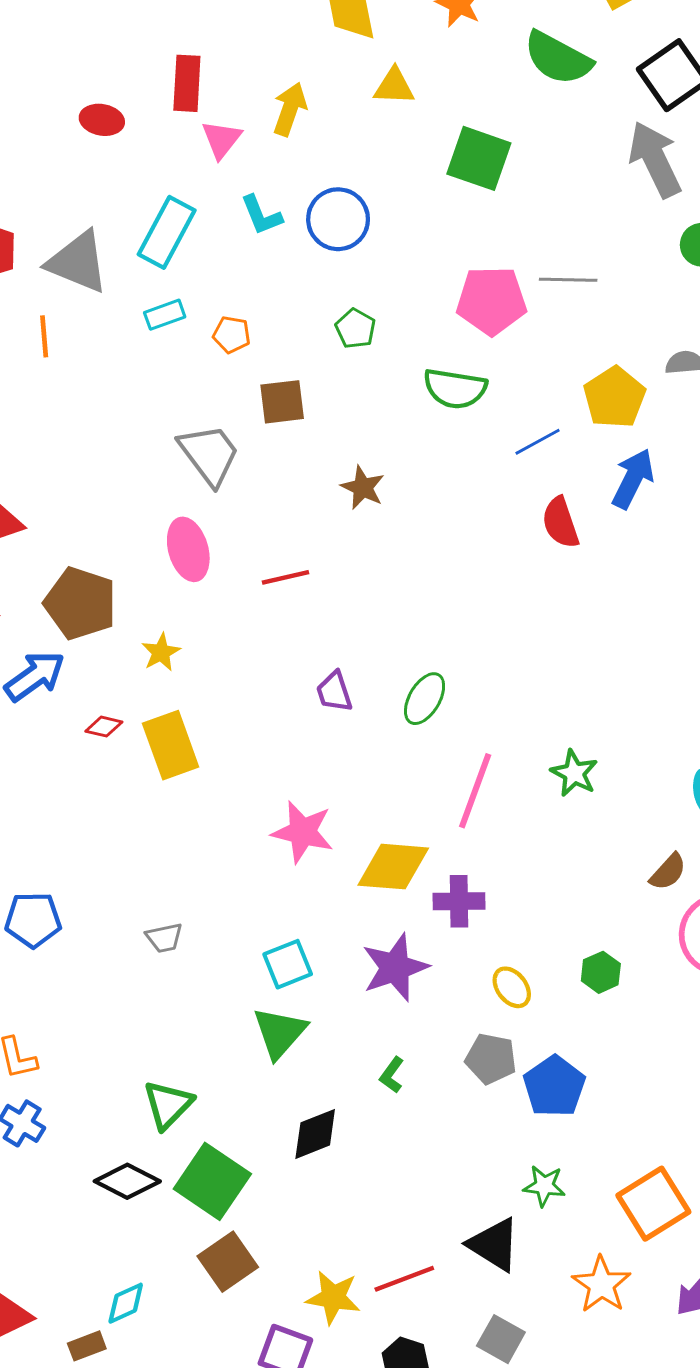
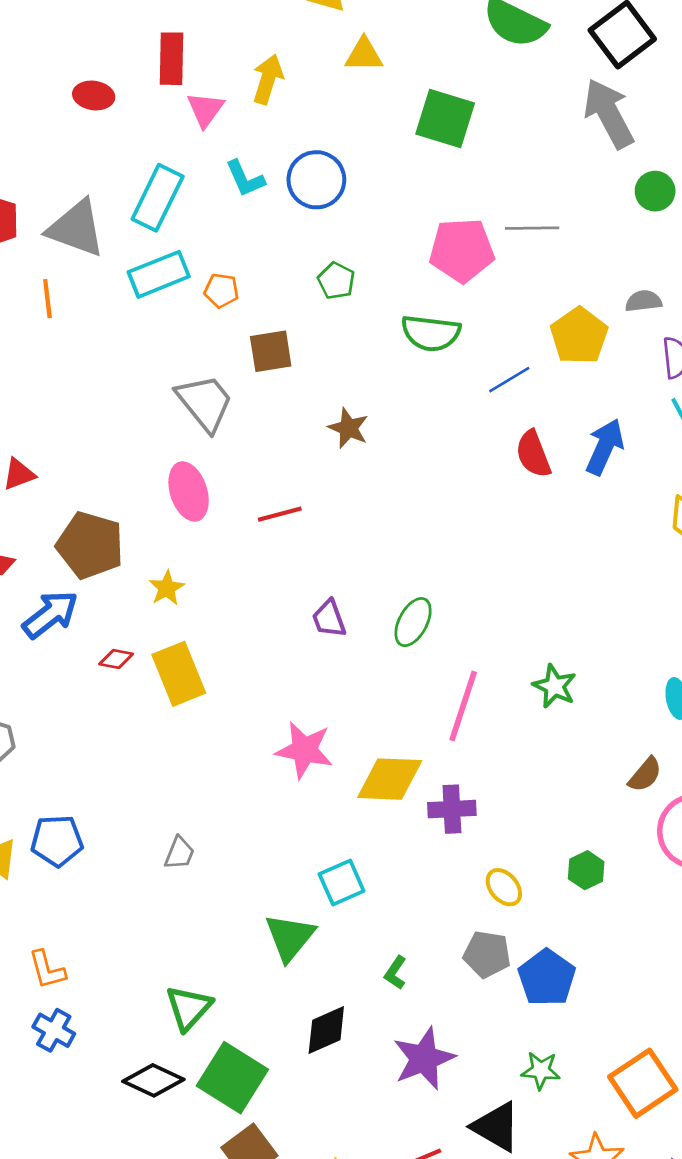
cyan rectangle: (165, 315) -> (159, 274), size x1.6
blue arrow: (633, 479) -> (605, 447), moved
gray trapezoid: (164, 938) -> (179, 853), turned -54
cyan square: (288, 964) -> (342, 882), moved
purple star: (395, 968) -> (424, 1059), moved

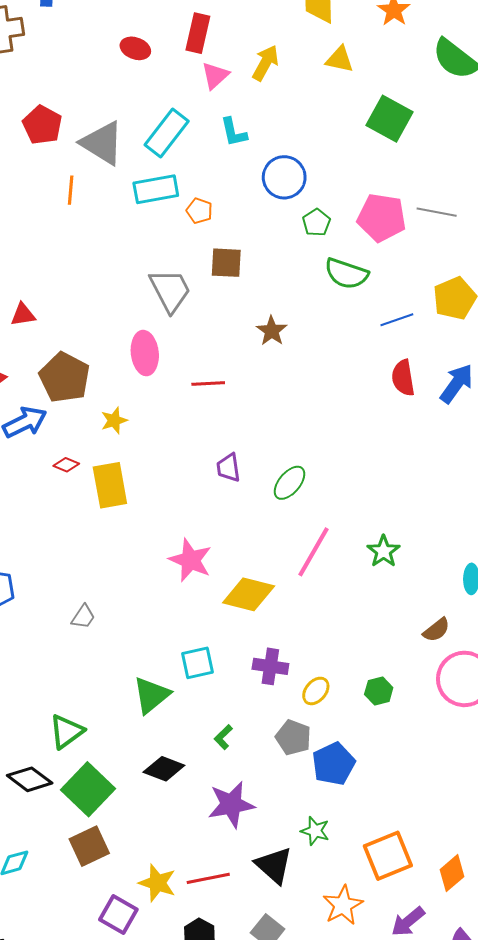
blue circle: (316, 180) -> (284, 177), moved
green pentagon: (336, 281) -> (316, 223), moved
purple cross: (452, 809) -> (270, 666), moved
yellow ellipse: (504, 887) -> (316, 691), turned 68
black diamond: (326, 1030) -> (164, 769), turned 33

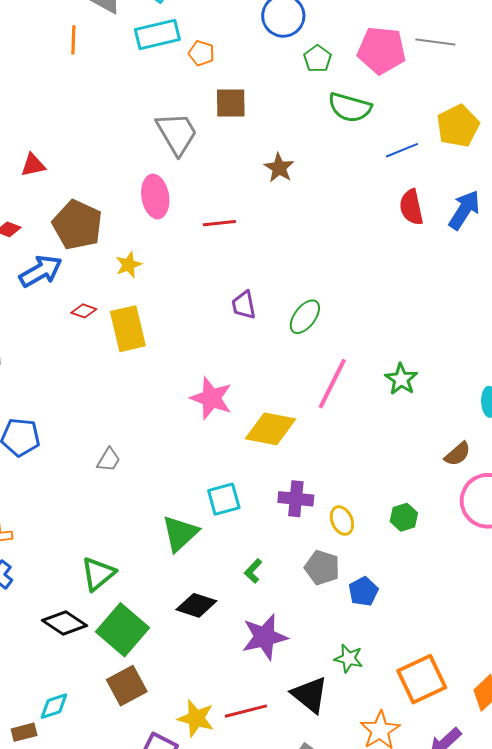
yellow ellipse: (316, 691) -> (342, 521), turned -60
blue pentagon: (334, 764) -> (363, 591), size x0.7

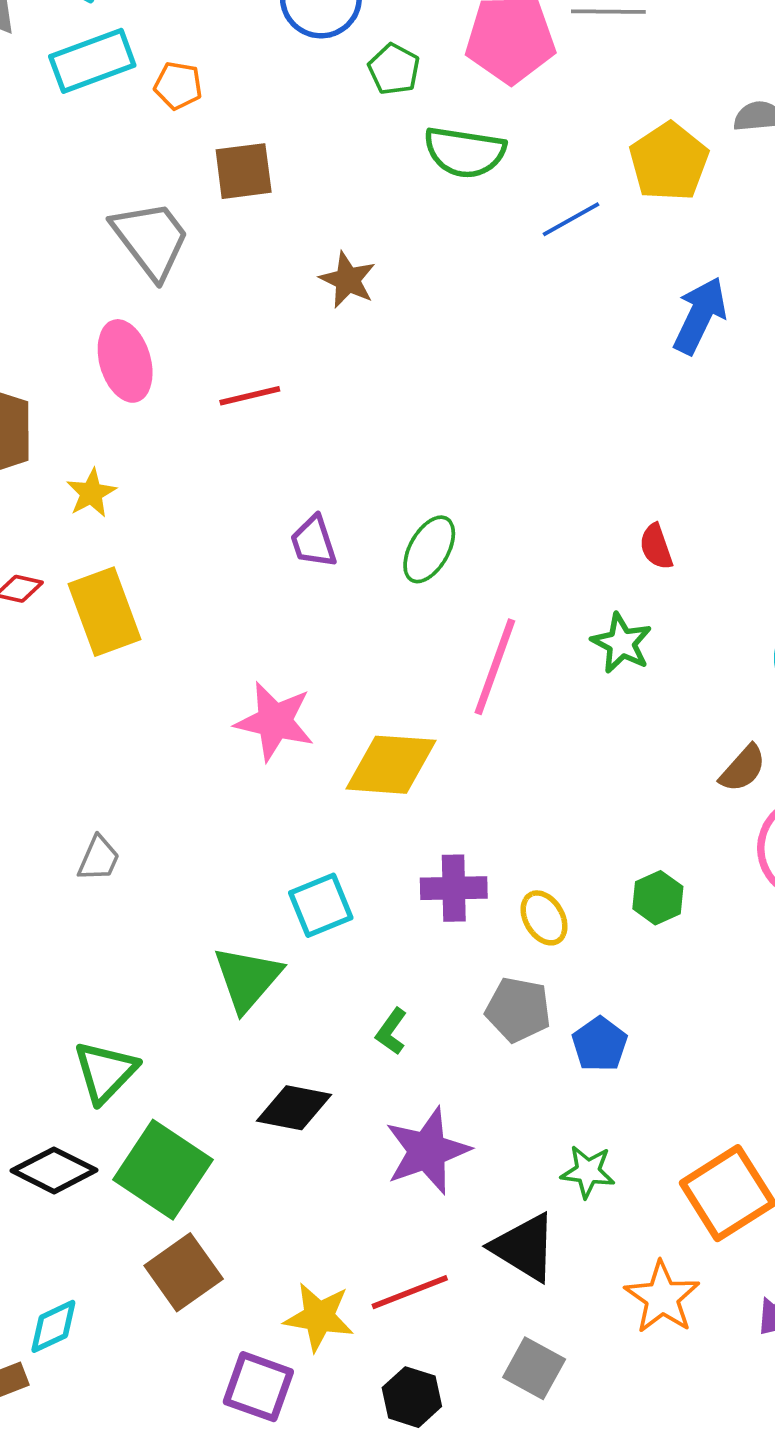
red semicircle: (411, 207) -> (656, 547), moved, size x0.7

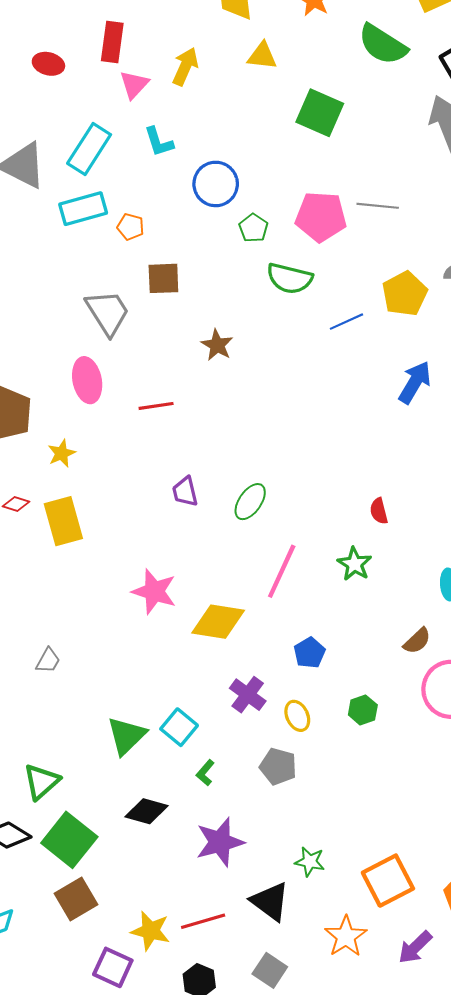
purple cross: (454, 888) -> (248, 695), turned 33
cyan square: (321, 905) -> (179, 727), moved, turned -33
blue pentagon: (600, 1044) -> (309, 653), moved

